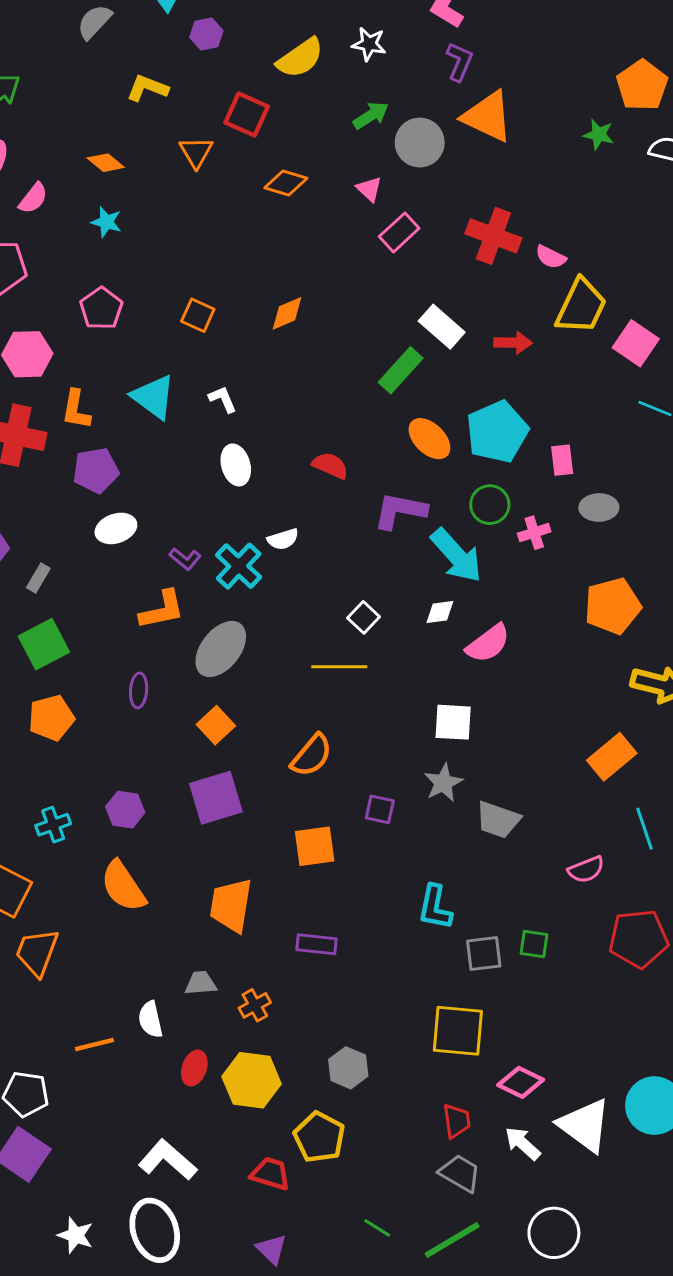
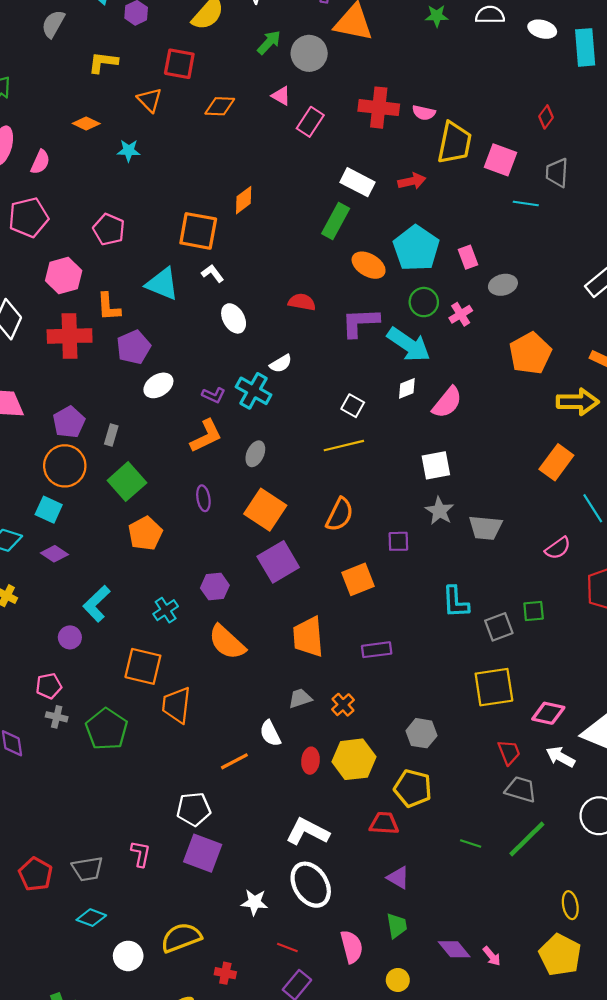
cyan star: (106, 222) -> (129, 151), moved
orange square: (198, 315) -> (198, 231), moved, size x1.6
gray ellipse: (221, 649) -> (255, 454), size x0.6
orange square: (216, 725) -> (265, 510), size x1.5

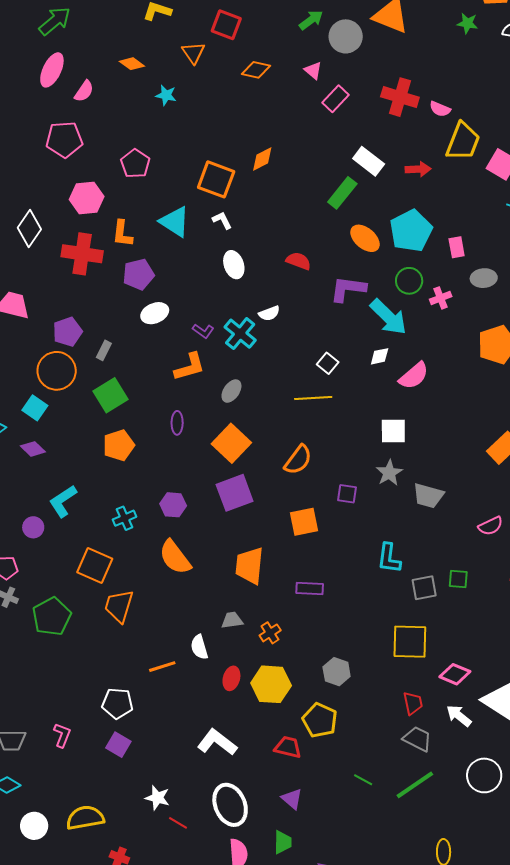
purple square: (203, 853) -> (118, 745), size x0.7
white ellipse: (311, 885) -> (230, 805), moved
red line: (287, 947) -> (178, 823), moved

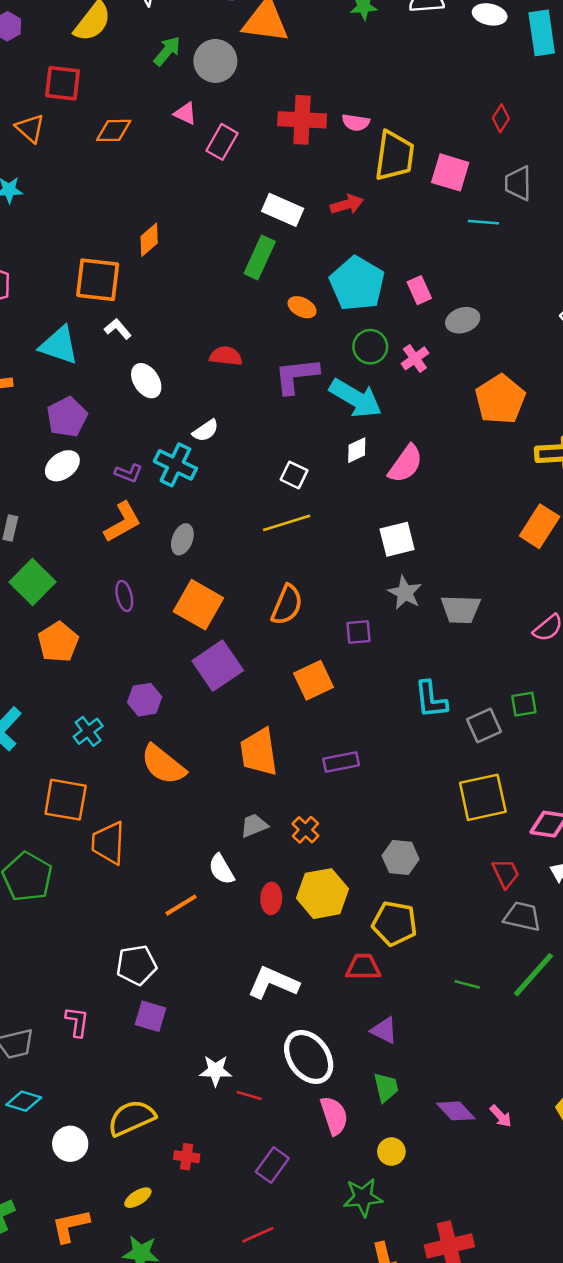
orange ellipse: (365, 238) -> (302, 307), size x0.7
purple pentagon: (138, 274) -> (67, 417), moved

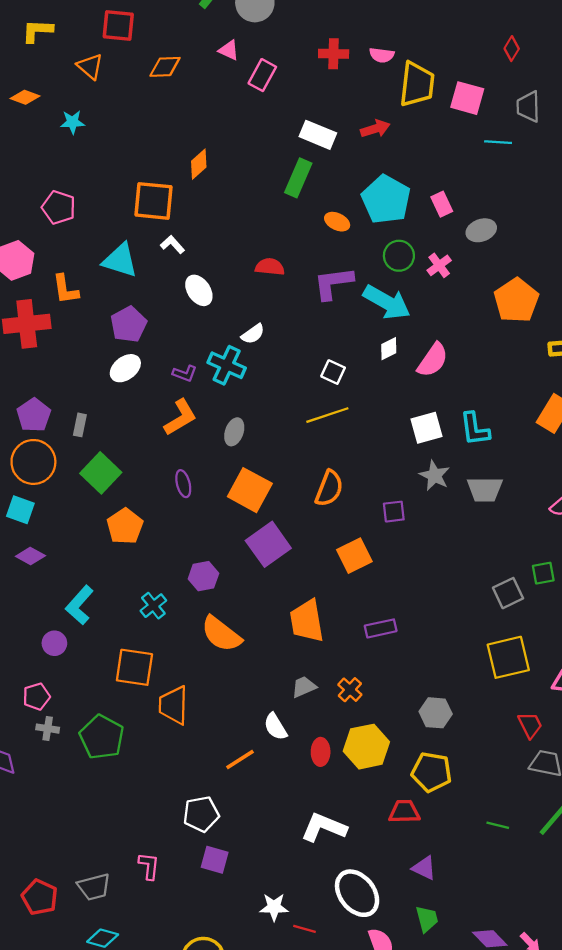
red cross: (302, 120) -> (334, 54), size x0.7
cyan L-shape: (431, 700) -> (475, 429), moved

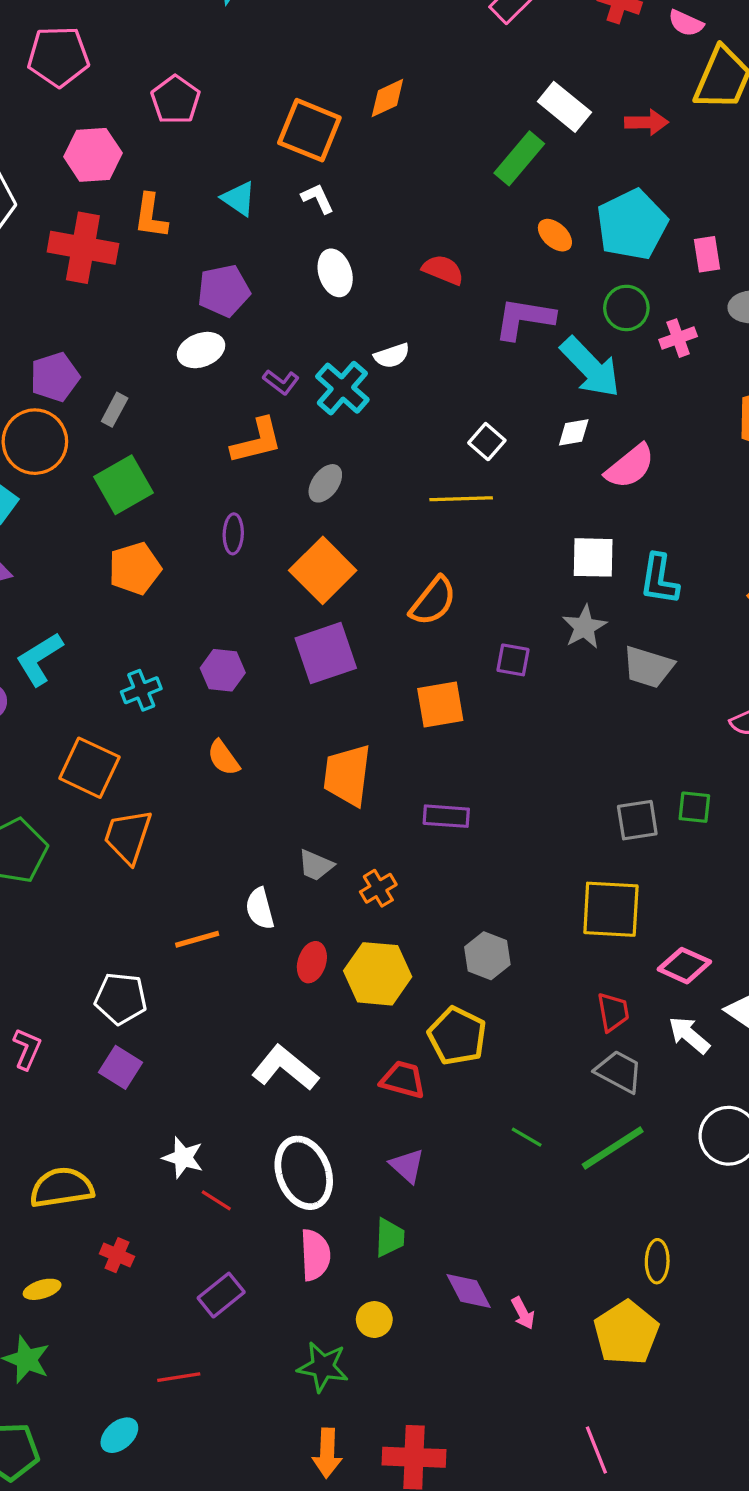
cyan triangle: (120, 260) -> (239, 199), size x0.7
orange semicircle: (221, 634) -> (223, 758), size x0.6
gray trapezoid: (304, 687) -> (316, 865), turned -150

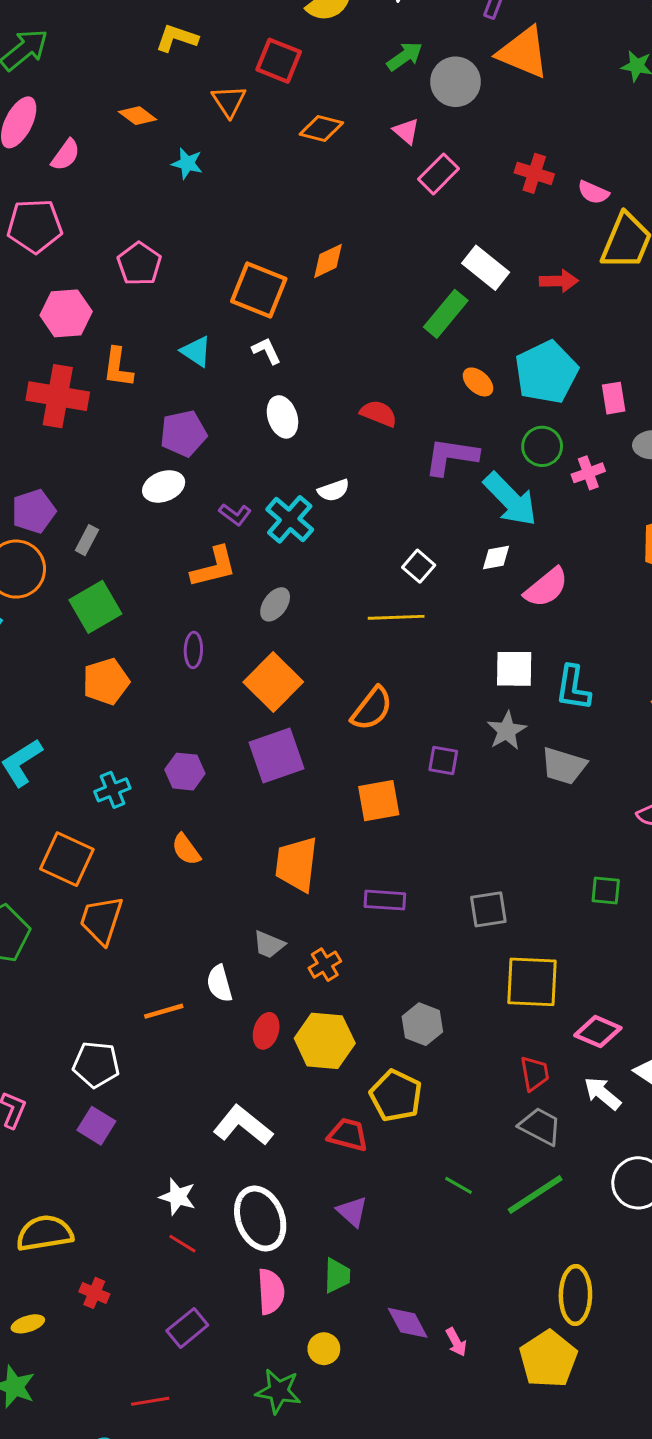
gray square: (637, 820) -> (488, 909), moved
white star: (183, 1158) -> (178, 1197), moved
yellow ellipse: (657, 1261) -> (575, 1295), size x1.5

